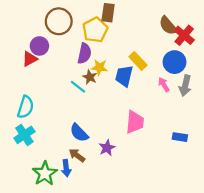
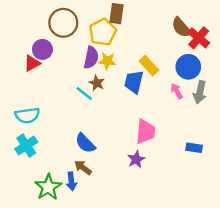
yellow star: (99, 67) -> (107, 61), moved
cyan semicircle: (25, 107) -> (27, 115), turned 65
purple star: (107, 148) -> (136, 159), moved

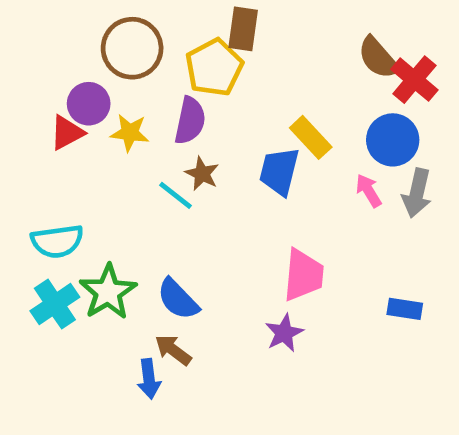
yellow star: (107, 61) -> (130, 133), moved
green star: (48, 187) -> (108, 292), moved

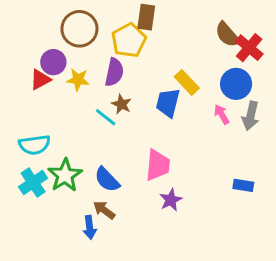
pink trapezoid: (303, 275) -> (158, 165), moved

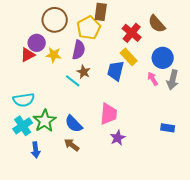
red cross: (249, 48) -> (132, 33), moved
blue arrow: (90, 227) -> (36, 150), moved

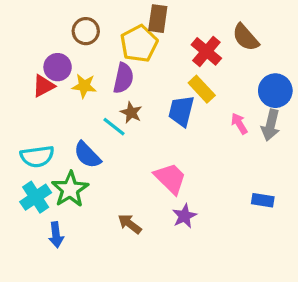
brown circle: (55, 20) -> (86, 31), size x0.7
blue circle: (163, 58) -> (275, 91), moved
pink trapezoid: (109, 114) -> (170, 178), turned -50
blue semicircle: (74, 124) -> (87, 155), moved
brown arrow: (72, 145) -> (130, 224), moved

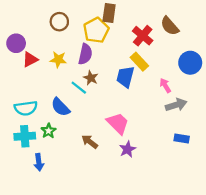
purple circle: (58, 67) -> (16, 43), moved
gray arrow: (271, 125) -> (176, 105), moved, turned -120
green star: (70, 189) -> (49, 131), size x0.6
cyan cross: (36, 197) -> (25, 136), turned 30
brown arrow: (130, 224) -> (90, 142), moved

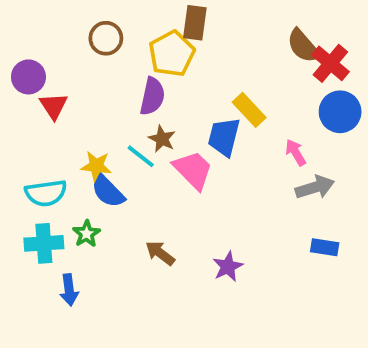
red cross: (143, 36) -> (330, 63), moved
red triangle: (30, 59) -> (54, 106), turned -35
yellow star: (58, 59) -> (96, 166), moved
pink trapezoid: (118, 123) -> (193, 170), moved

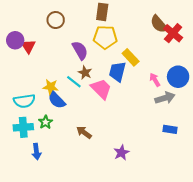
yellow pentagon: (172, 54) -> (105, 37), moved, turned 30
purple semicircle: (152, 96) -> (80, 50), turned -42
red triangle: (54, 106) -> (28, 46), moved
blue circle: (340, 112) -> (178, 77), moved
purple star: (228, 267) -> (121, 153), moved

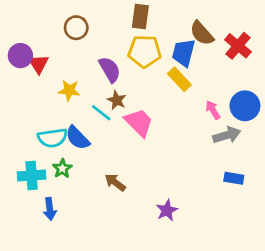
brown semicircle: (159, 24) -> (202, 33), moved
blue trapezoid: (117, 72) -> (184, 53), moved
yellow star: (51, 87) -> (69, 90), moved
cyan semicircle: (24, 101) -> (52, 138), moved

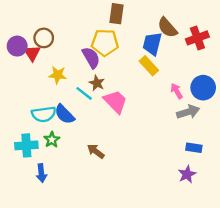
brown circle: (76, 28) -> (44, 38), moved
red cross: (238, 46) -> (197, 38), turned 30
yellow pentagon: (145, 51) -> (105, 43), moved
purple star: (167, 210) -> (187, 174), moved

